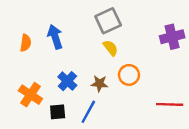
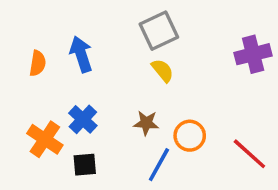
orange circle: (129, 75) -> (190, 136), moved
blue cross: (67, 81) -> (83, 119), moved
red line: (170, 104) -> (249, 154), turned 40
blue line: (88, 112) -> (159, 165), moved

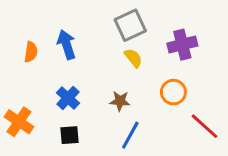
purple cross: (253, 54) -> (182, 45), moved
orange circle: (190, 136) -> (173, 92), moved
orange cross: (45, 139) -> (19, 122), moved

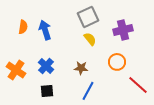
orange semicircle: (31, 52) -> (23, 27), moved
orange cross: (19, 122) -> (16, 70), moved

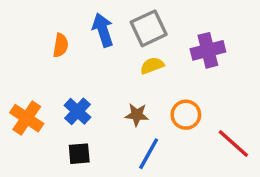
orange semicircle: (23, 27) -> (61, 45), moved
blue arrow: (45, 30) -> (103, 30), moved
yellow semicircle: (90, 39) -> (152, 66), turned -72
orange circle: (117, 62) -> (186, 115), moved

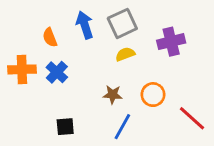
orange semicircle: (61, 45) -> (50, 37), turned 150
blue cross: (78, 111) -> (57, 72), moved
orange cross: (27, 118) -> (22, 69), moved, turned -36

